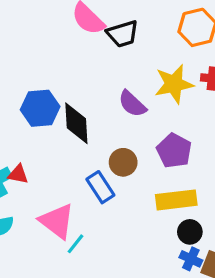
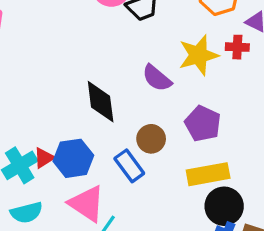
blue hexagon: (40, 108) -> (73, 158), moved
red triangle: (18, 174) -> (44, 158), turned -40
black circle: (190, 232) -> (224, 206), size x1.5

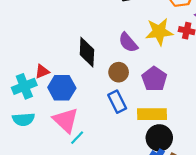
brown circle: (151, 139) -> (119, 72), moved
red triangle: (44, 158) -> (42, 72), moved
blue rectangle: (129, 166) -> (117, 102), moved

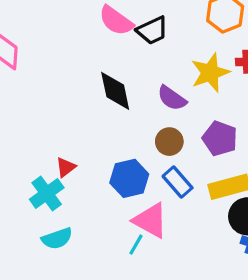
black diamond: (87, 52) -> (115, 91), moved
blue hexagon: (62, 88) -> (129, 178), moved
pink triangle: (66, 120) -> (150, 220), moved

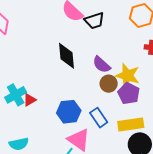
yellow star: (210, 73) -> (128, 76), moved, turned 30
brown circle: (169, 142) -> (109, 84), moved
cyan cross: (47, 194) -> (16, 95), moved

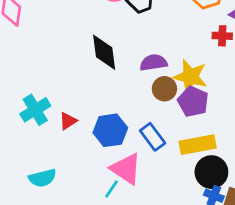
purple semicircle: (102, 65) -> (154, 63), turned 132
red triangle: (30, 100) -> (68, 121), moved

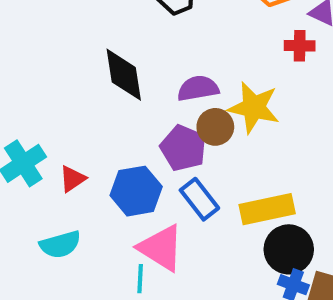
purple pentagon: (193, 101) -> (183, 148), moved
cyan semicircle: (42, 178) -> (60, 244), moved
cyan line: (111, 189) -> (140, 279), turned -30

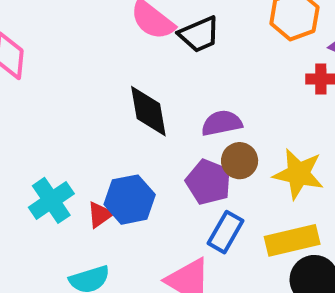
yellow star: (254, 107) -> (299, 174), moved
blue hexagon: (136, 191) -> (130, 200), moved
blue rectangle: (199, 199) -> (225, 232), turned 69

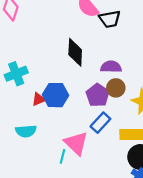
cyan cross: (51, 200) -> (16, 74), moved

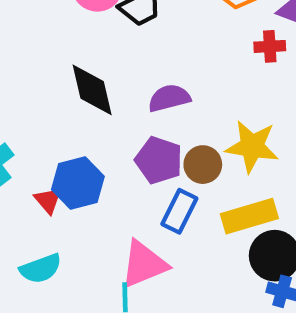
brown circle: (116, 88) -> (203, 165), moved
red triangle: (39, 99) -> (48, 200), turned -32
pink triangle: (76, 143) -> (144, 264), turned -50

